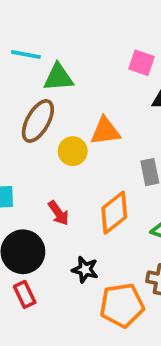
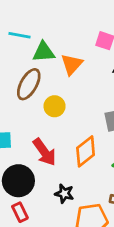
orange triangle: (105, 131) -> (72, 64), moved, turned -40
red arrow: (59, 213) -> (44, 152), size x1.5

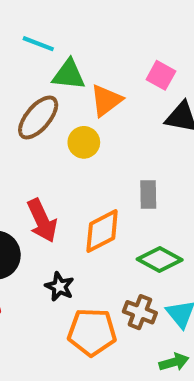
yellow circle: (55, 106) -> (84, 142), moved

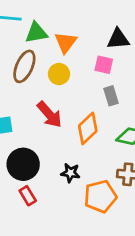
pink square: (161, 75) -> (104, 65), moved
red arrow: (42, 221) -> (49, 114), moved

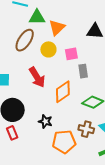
pink square: (104, 65) -> (71, 54), moved, turned -32

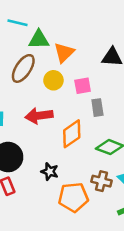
red arrow: (37, 77) -> (39, 116), turned 115

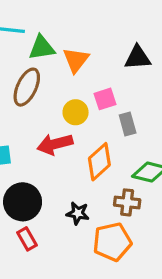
yellow circle: (53, 80) -> (76, 112), moved
brown cross: (102, 181) -> (127, 202), moved

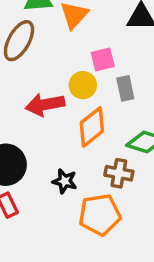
yellow circle: (76, 112) -> (83, 85), moved

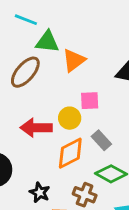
gray rectangle: (125, 88) -> (101, 140), moved, turned -42

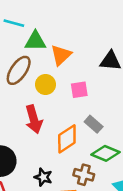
yellow circle: (70, 118) -> (45, 84), moved
red arrow: (36, 128) -> (34, 119), turned -100

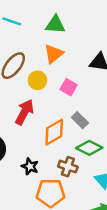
green triangle: (35, 41) -> (55, 25), moved
pink square: (79, 90) -> (69, 87), turned 35
red arrow: (34, 119) -> (24, 112), turned -140

